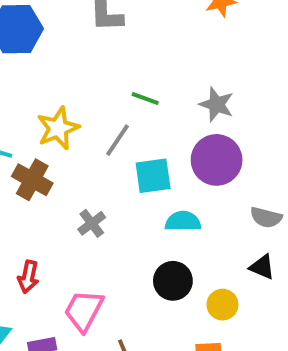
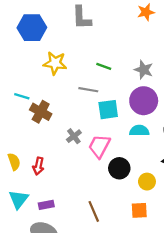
yellow star: (58, 128) -> (55, 63), moved, turned 30
gray line: (117, 140) -> (88, 90), turned 66
cyan semicircle: (183, 221) -> (139, 131), moved
pink trapezoid: (84, 311) -> (99, 146), moved

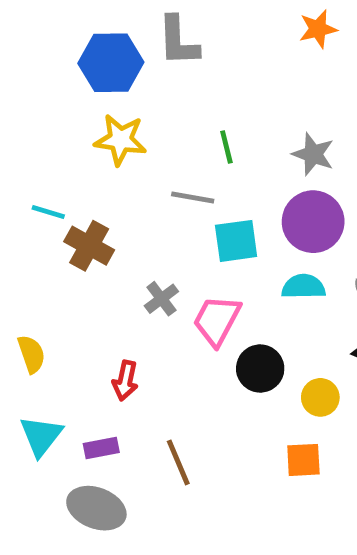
blue hexagon: (32, 28) -> (111, 63), moved
green line: (104, 66) -> (226, 147), turned 56
red arrow: (38, 166) -> (125, 381), moved
brown line: (94, 211) -> (178, 462), moved

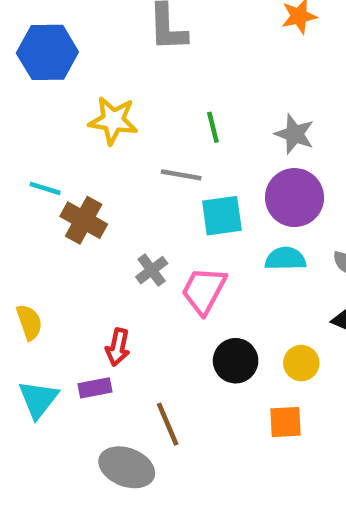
blue hexagon: (111, 63) -> (47, 52), moved
black circle: (260, 369) -> (236, 361), moved
purple rectangle: (101, 448) -> (95, 388), moved
gray ellipse: (96, 508) -> (127, 467), moved

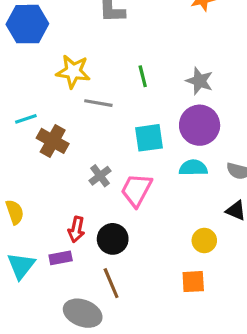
gray line: (181, 175) -> (98, 103), moved
cyan line: (45, 188) -> (26, 119), turned -35
black circle: (236, 361) -> (113, 239), moved

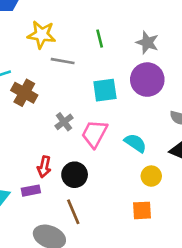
cyan semicircle: (193, 168) -> (135, 143), moved, turned 35

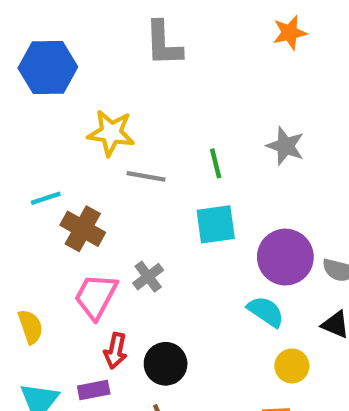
green line: (100, 39) -> (216, 163), moved
purple circle: (147, 80) -> (285, 257), moved
pink trapezoid: (94, 134) -> (96, 296), moved

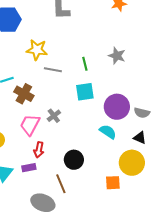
black circle: (166, 364) -> (74, 160), moved
yellow circle: (292, 366) -> (132, 163), moved, size x1.6

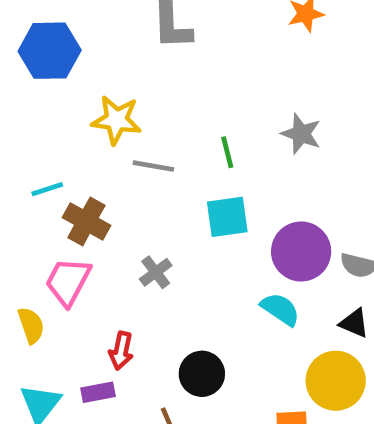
pink trapezoid: (30, 125) -> (68, 281), moved

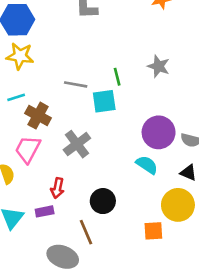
yellow star: (116, 120) -> (20, 56), moved
cyan square: (227, 217) -> (104, 101), moved
gray cross: (156, 272) -> (77, 144), size x1.5

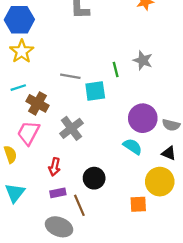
yellow star: (20, 56) -> (22, 51), turned 30
green line: (117, 77) -> (116, 70), moved
purple rectangle: (45, 211) -> (58, 193), moved

